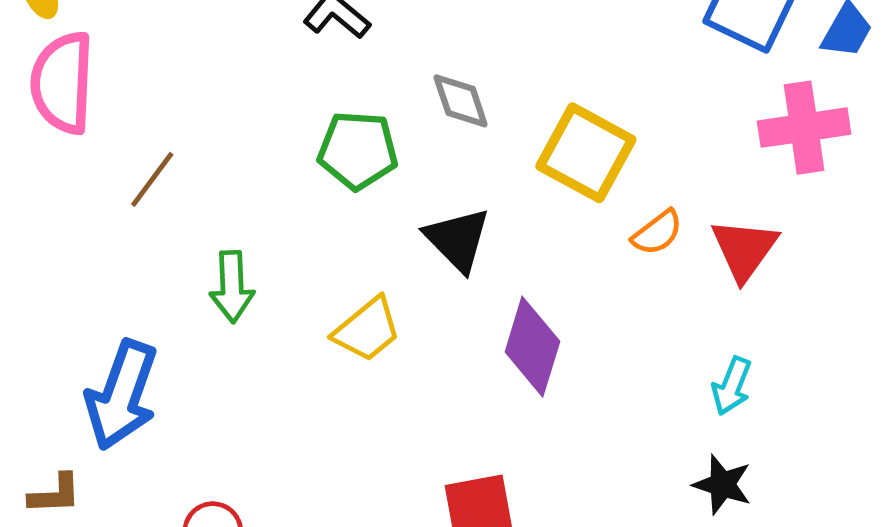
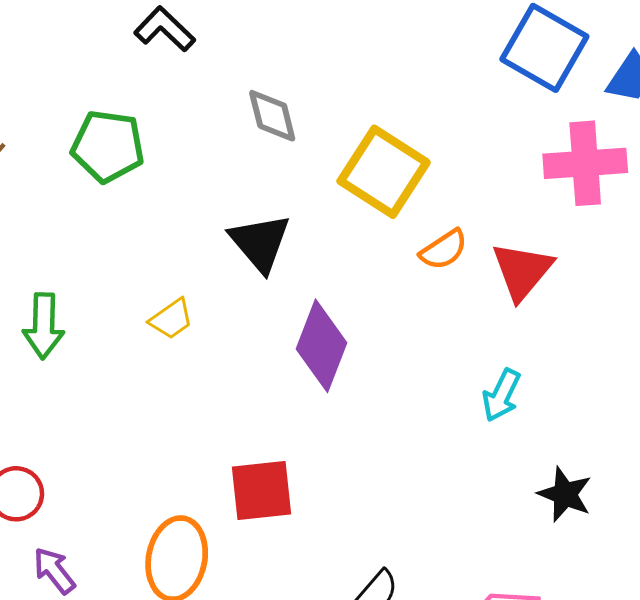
green pentagon: (358, 150) -> (108, 146), moved
green arrow: (232, 287) -> (44, 326), moved
yellow trapezoid: (367, 330) -> (171, 319), size x0.7
black star: (722, 485) -> (565, 494), moved

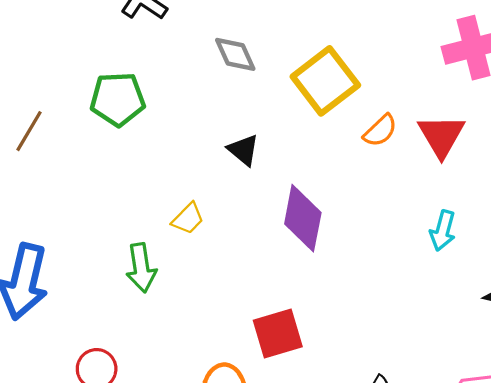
yellow square: (384, 172) -> (325, 81), turned 30
black triangle: (260, 243) -> (243, 150), size x0.7
green arrow: (44, 326) -> (141, 268), moved

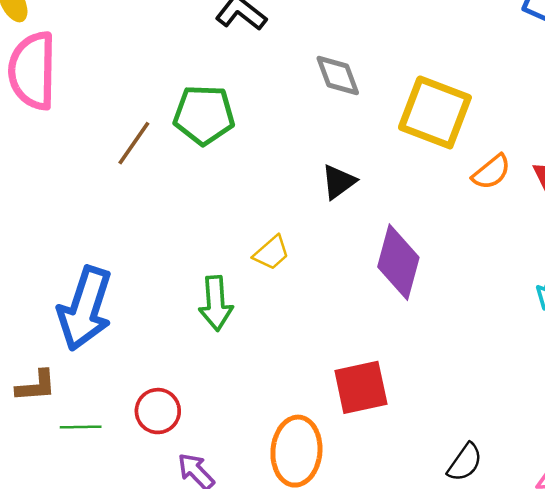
yellow square: (325, 81) -> (435, 112), turned -36
brown line: (29, 131) -> (134, 143), moved
black triangle: (243, 150) -> (339, 182), turned 40

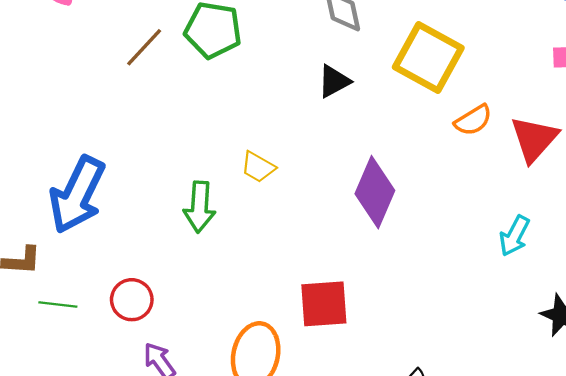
black triangle: (339, 182) -> (334, 81), moved
yellow trapezoid: (271, 253) -> (258, 167), turned 63

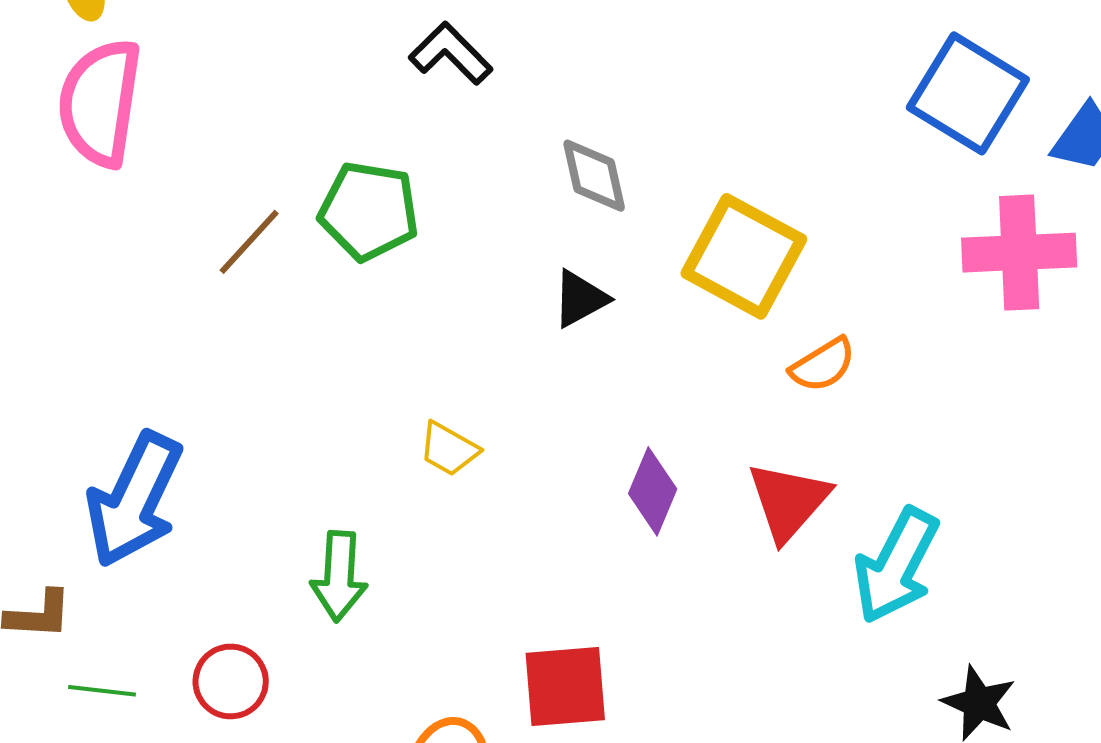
red triangle: (534, 139) -> (789, 501), moved
purple diamond: (375, 192) -> (653, 491), size x0.7
green arrow: (200, 207) -> (339, 576), moved
cyan arrow: (514, 236) -> (896, 566), size x1.6

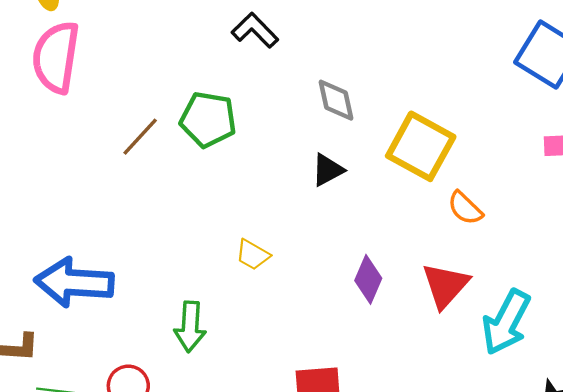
orange semicircle: (823, 365) -> (465, 208), turned 75
blue arrow: (134, 500) -> (74, 282), turned 68

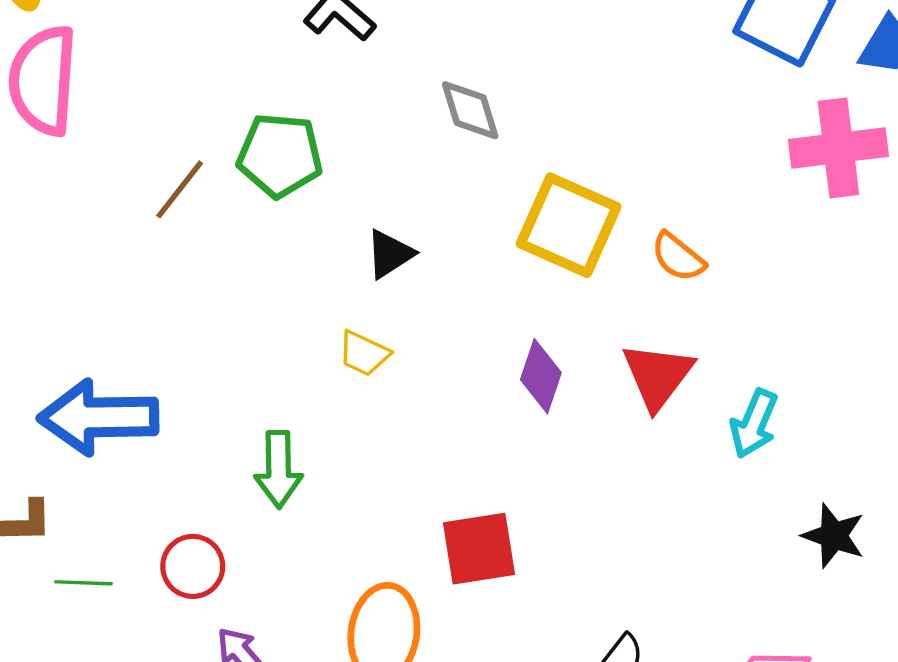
yellow square: (421, 146) -> (569, 225), moved
black triangle: (328, 170) -> (390, 254), moved
cyan arrow: (506, 322) -> (754, 424), size x0.7

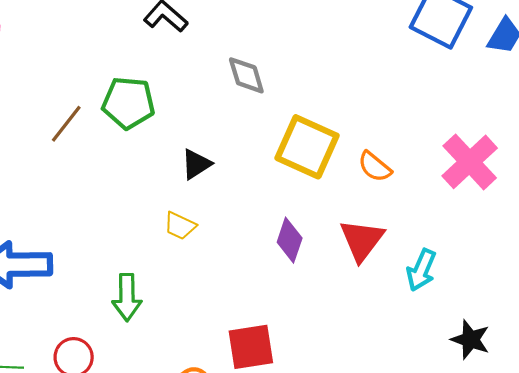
pink cross: (838, 148) -> (470, 162), moved, turned -36

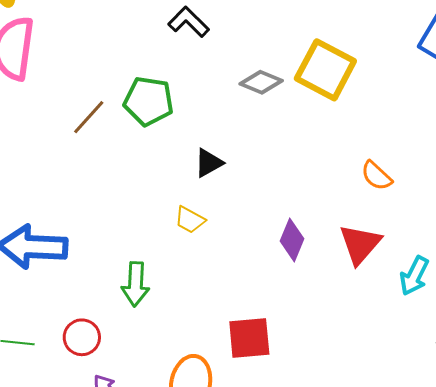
gray diamond: (246, 75) -> (261, 82), turned -54
yellow square: (307, 147) -> (325, 70), moved

